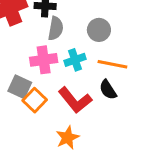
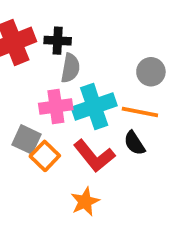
gray circle: (99, 30) -> (151, 72), moved
cyan cross: (75, 60) -> (94, 107), size x1.6

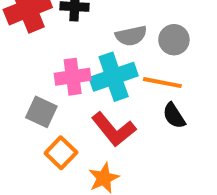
gray semicircle: (70, 68) -> (131, 36), moved, turned 68
black semicircle: (134, 143) -> (174, 116), moved
orange square: (45, 156) -> (61, 153), moved

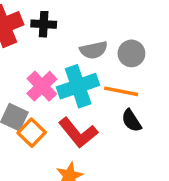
pink cross: (73, 77) -> (42, 86), turned -36
orange square: (61, 153) -> (32, 133), moved

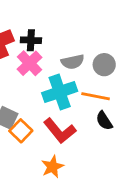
pink cross: (42, 86) -> (29, 63), moved

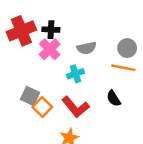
gray circle: (104, 65) -> (127, 48), moved
cyan cross: (60, 92) -> (75, 74), size x0.6
orange line: (96, 96) -> (123, 68), moved

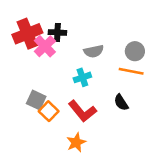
pink cross: (50, 49) -> (45, 46), moved

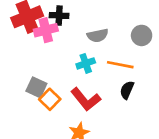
pink cross: (45, 46) -> (46, 30), turned 30
orange line: (131, 71) -> (120, 65), moved
black semicircle: (121, 102) -> (127, 90), turned 56

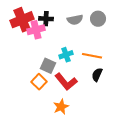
gray semicircle: (98, 35) -> (75, 20), moved
gray circle: (142, 35) -> (98, 19), moved
gray square: (36, 87) -> (48, 66), moved

